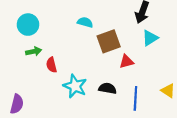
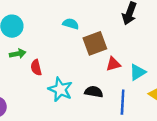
cyan triangle: (150, 38) -> (138, 72), moved

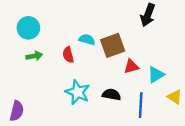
cyan semicircle: (71, 24) -> (87, 40), moved
red semicircle: (36, 68) -> (68, 55), moved

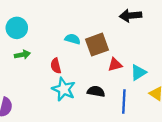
black arrow: (148, 15) -> (131, 16), turned 65
red semicircle: (68, 55) -> (56, 66), moved

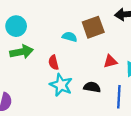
brown square: (97, 45) -> (93, 27), moved
green arrow: (22, 55) -> (21, 52), size x1.5

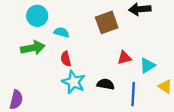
cyan circle: (16, 26) -> (37, 16), moved
cyan semicircle: (70, 37) -> (61, 32), moved

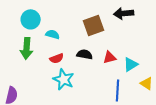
green arrow: (33, 48) -> (27, 48), turned 105
red semicircle: (66, 59) -> (57, 58), turned -96
black semicircle: (106, 84) -> (85, 54), moved

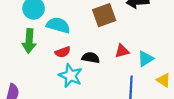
cyan semicircle: (53, 34) -> (58, 25), size x1.5
black semicircle: (85, 54) -> (91, 58), moved

